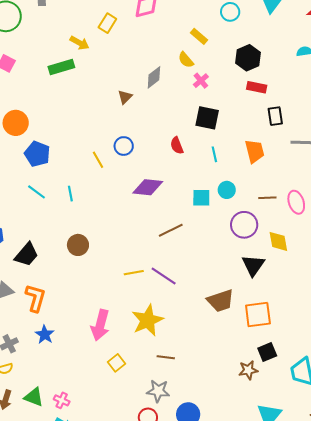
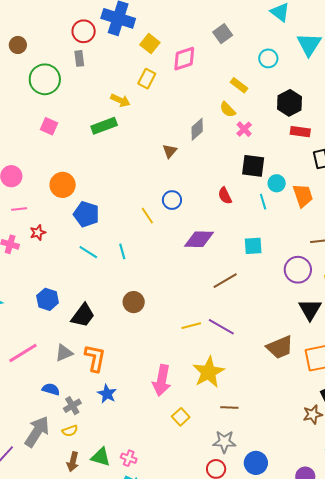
cyan circle: (227, 190) -> (277, 183), moved

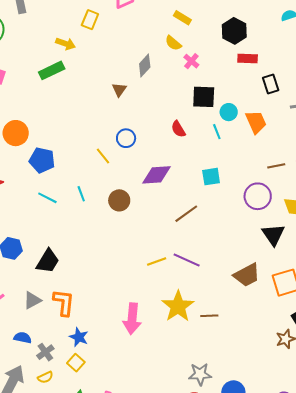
brown circle: (134, 302) -> (119, 200), moved
brown line: (229, 408) -> (209, 316), moved
yellow square: (181, 417) -> (76, 363), moved

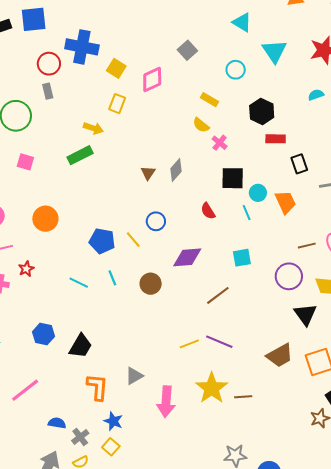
gray diamond: (145, 66) -> (176, 170), moved
blue pentagon: (42, 160) -> (102, 241), moved
gray triangle: (32, 300) -> (134, 376), moved

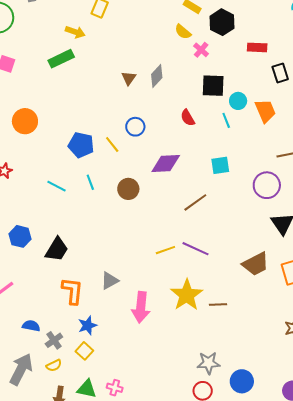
black hexagon: (262, 112) -> (222, 22), moved
blue star: (113, 421) -> (88, 325), turned 30

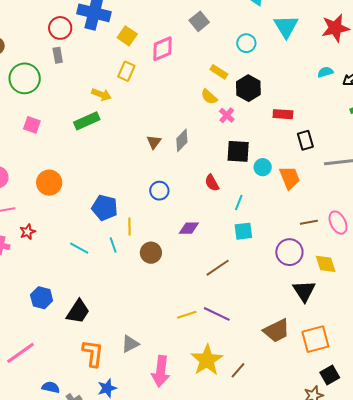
cyan line: (226, 120) -> (239, 202), moved, turned 42
yellow line: (112, 144) -> (129, 227), moved, turned 36
purple diamond: (166, 164) -> (189, 228), size x0.7
brown line: (218, 305) -> (238, 370), turned -48

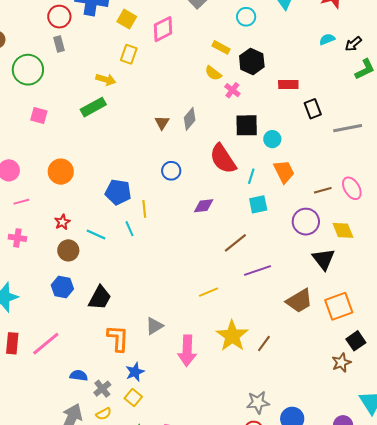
orange trapezoid: (290, 178) -> (284, 172), moved
red semicircle: (212, 183) -> (223, 159), size x1.8
red star: (28, 232) -> (62, 222), moved
brown circle: (151, 253) -> (68, 250), moved
purple line: (217, 314) -> (257, 271), moved, turned -40

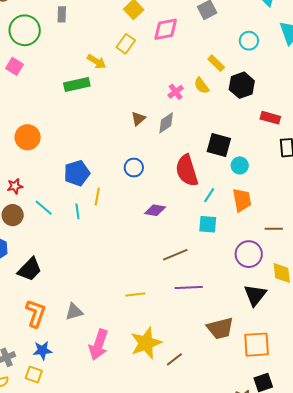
pink cross: (232, 90) -> (176, 92), moved
pink square: (39, 115) -> (14, 66), moved
blue pentagon: (118, 192) -> (77, 173), turned 30
yellow square: (133, 398) -> (34, 375), turned -36

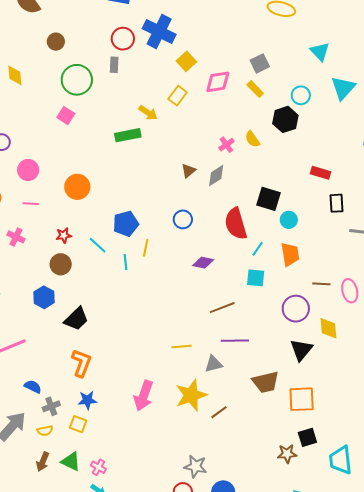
yellow rectangle: (216, 63) -> (255, 89), moved
black hexagon: (242, 85) -> (285, 119), moved
cyan line: (44, 208) -> (98, 245), moved
gray triangle: (74, 312) -> (214, 364), moved

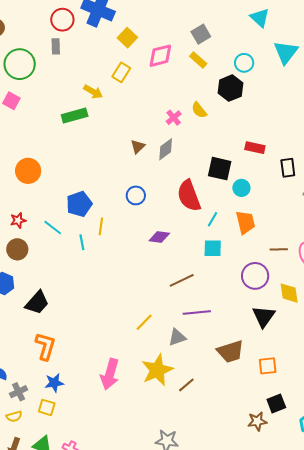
red rectangle: (320, 173) -> (255, 148), moved
yellow line: (182, 346) -> (144, 322), turned -36
orange square: (302, 399) -> (268, 366), size x0.7

